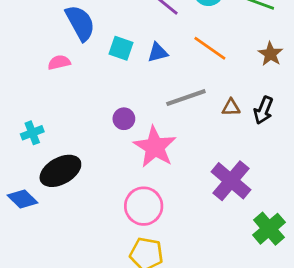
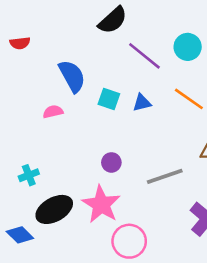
gray line: (186, 98) -> (165, 176), moved
pink star: (155, 147) -> (101, 204), moved

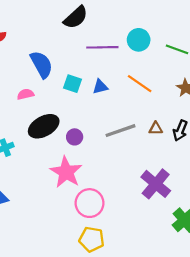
purple line: (144, 56) -> (102, 47), turned -40
gray line: (165, 176) -> (120, 131), moved
black ellipse: (54, 209) -> (44, 126), moved

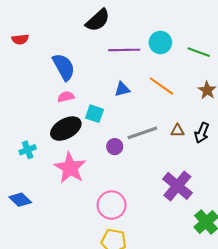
cyan square: (72, 84) -> (95, 114), moved
pink semicircle: (26, 94) -> (66, 97), moved
purple circle: (75, 137) -> (115, 147), moved
pink star: (66, 172) -> (70, 168), moved

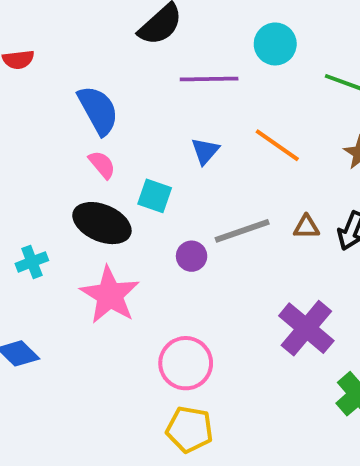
cyan circle: (160, 42) -> (275, 44), moved
blue triangle: (122, 89) -> (205, 151), turned -35
pink semicircle: (66, 97) -> (102, 165), turned 63
black ellipse: (66, 129) -> (102, 223), turned 52

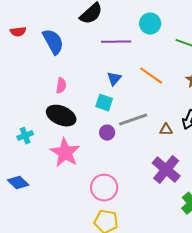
blue semicircle: (98, 110) -> (53, 42), moved
pink semicircle: (102, 165) -> (61, 86), turned 49
cyan square: (155, 196) -> (104, 103), moved
brown triangle: (306, 227) -> (166, 130), moved

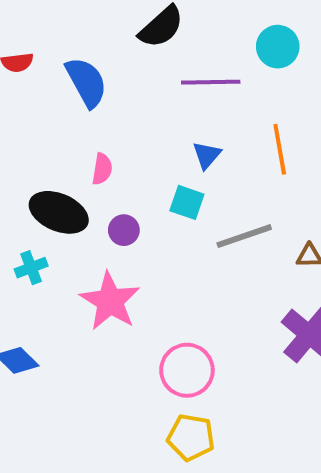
orange line: (151, 76) -> (280, 149), turned 45
black ellipse: (61, 116) -> (59, 212), moved
purple circle: (107, 133) -> (124, 230), moved

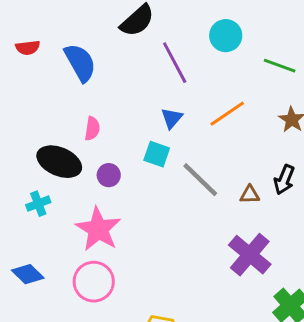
purple line: (211, 82) -> (175, 63), turned 63
orange line: (280, 149) -> (227, 114), turned 66
gray line: (244, 236) -> (200, 180), turned 63
pink circle: (187, 370) -> (94, 282), moved

